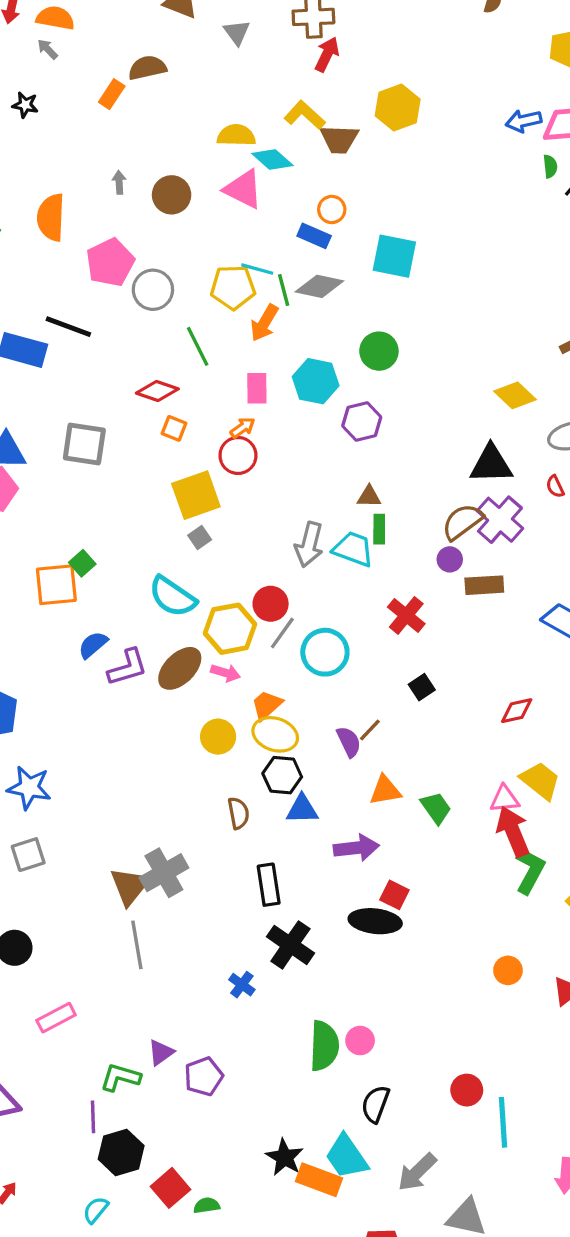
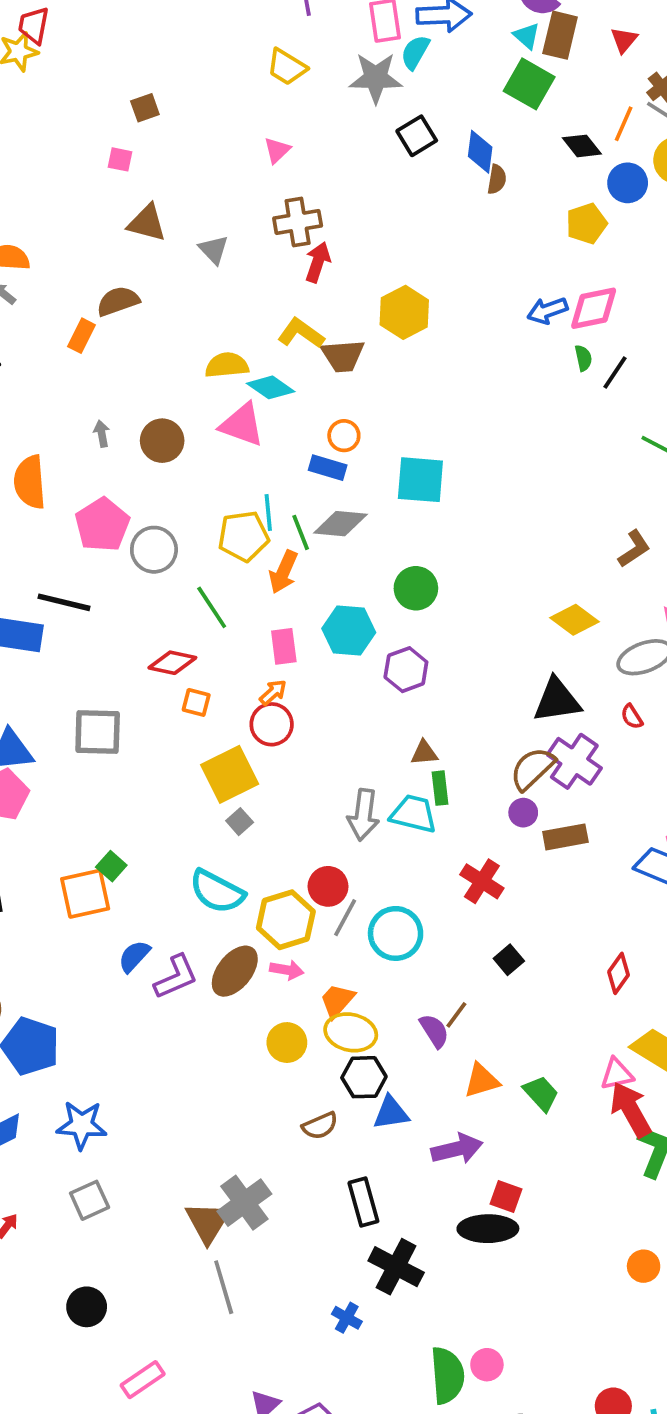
cyan line: (257, 269) -> (268, 512), turned 76
red diamond: (517, 711) -> (619, 973), turned -36
brown semicircle: (238, 813) -> (320, 1126), turned 84

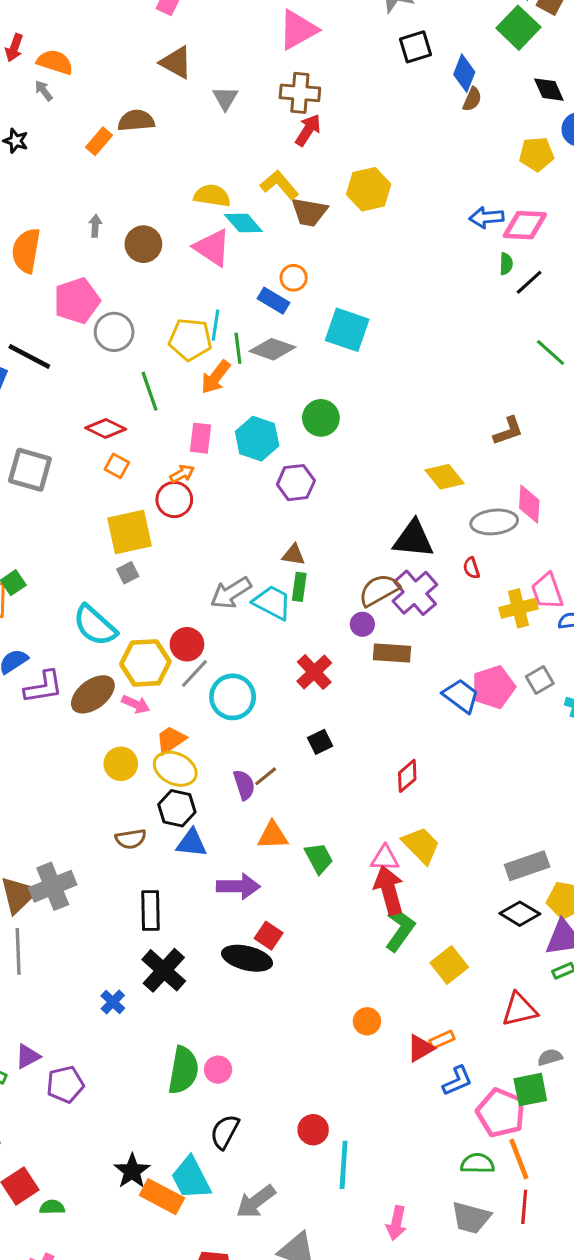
pink triangle: (277, 150) -> (298, 30), size x1.8
gray arrow: (363, 815) -> (231, 593), turned 36

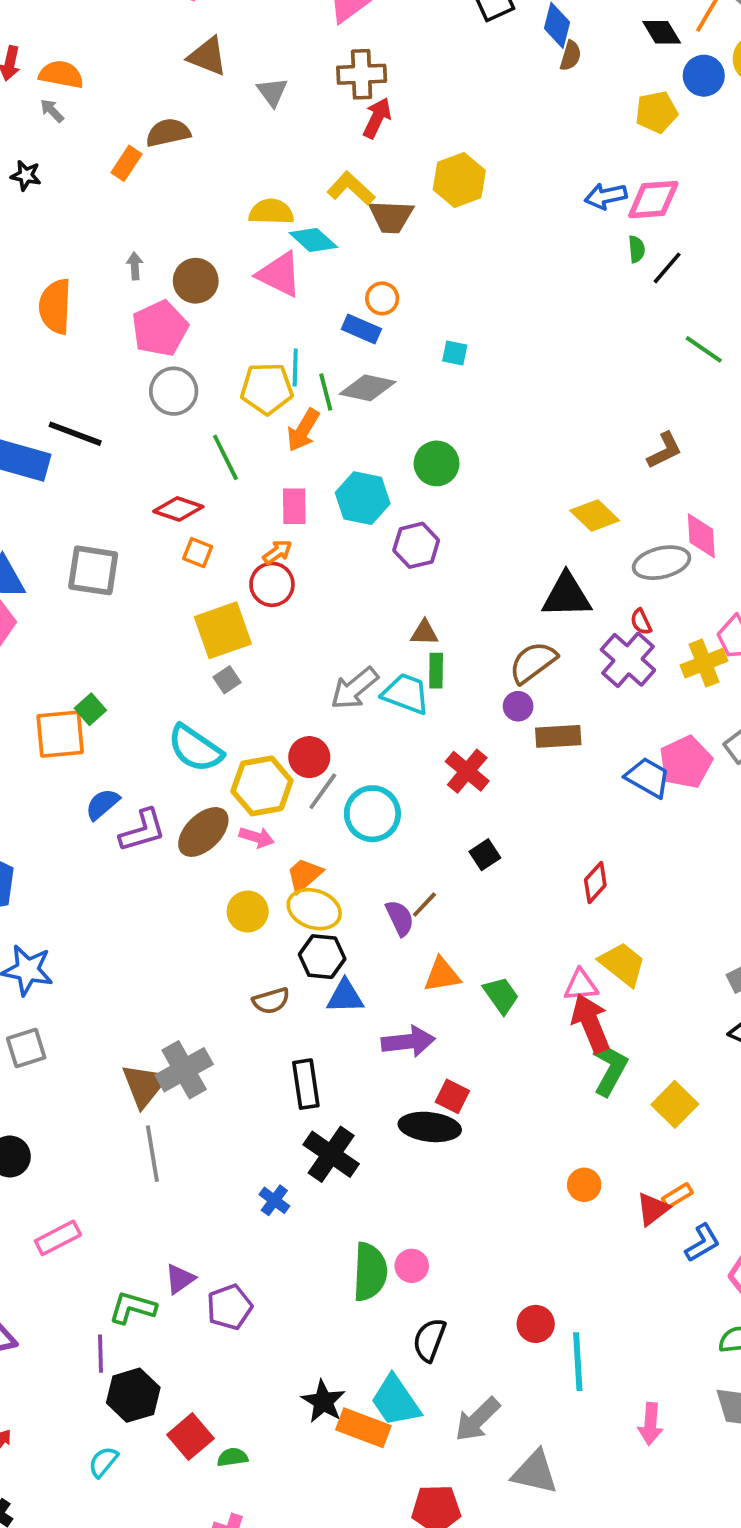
pink pentagon: (77, 301) -> (160, 328), moved
cyan square: (347, 330) -> (455, 353), size x0.5
purple cross: (415, 593) -> (628, 660), moved

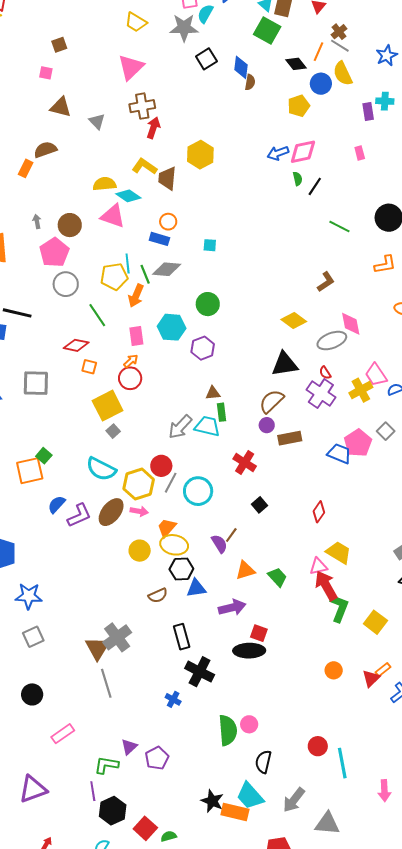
brown trapezoid: (391, 217) -> (167, 178), turned 100

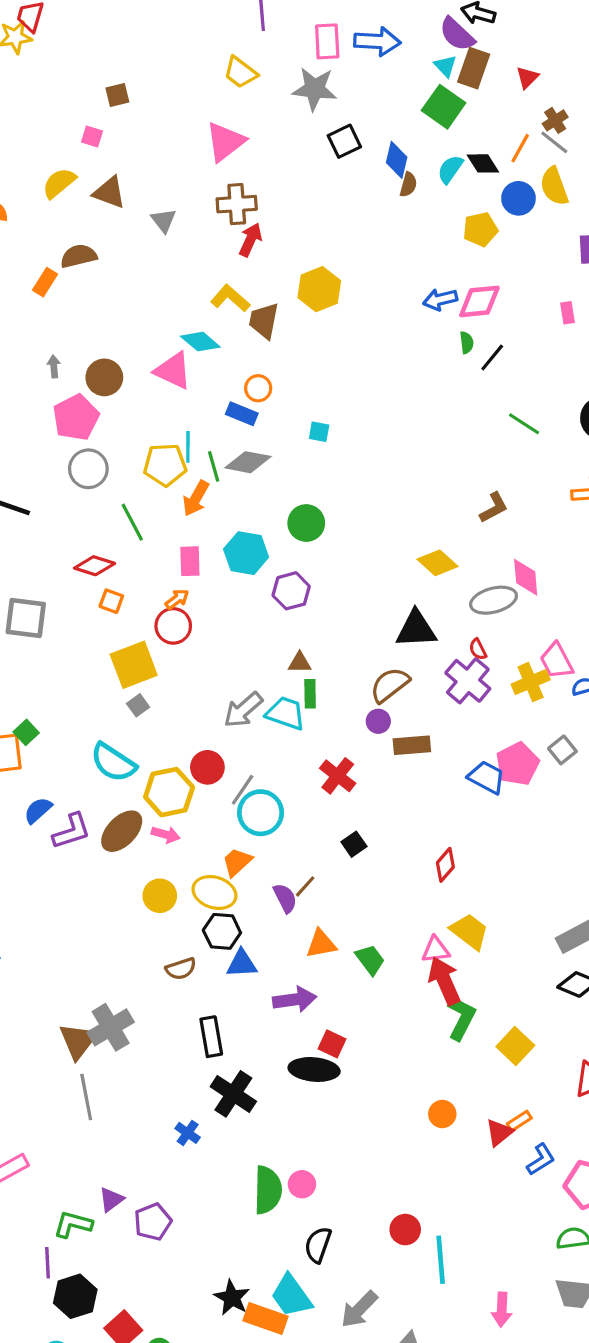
cyan semicircle: (205, 14) -> (450, 169), moved
yellow semicircle: (104, 184) -> (59, 183), moved, turned -40
gray line: (171, 483) -> (243, 790), moved
orange trapezoid: (167, 528) -> (237, 862), moved

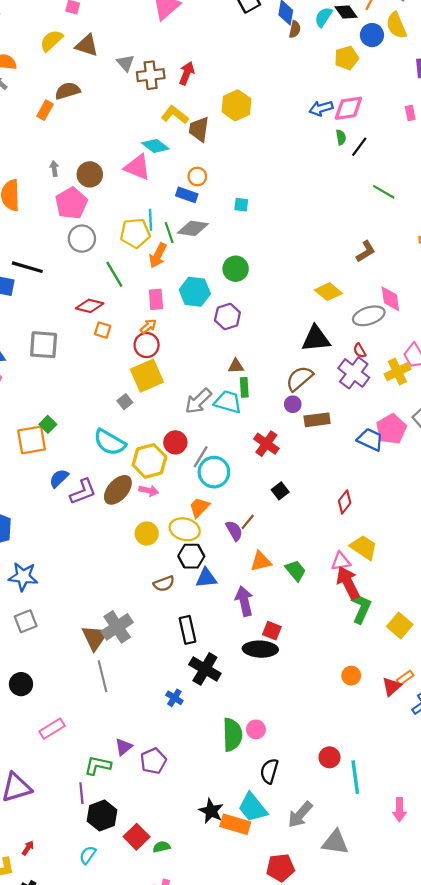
brown cross: (237, 204) -> (151, 75), moved
yellow square: (134, 665) -> (147, 376), moved
purple arrow: (295, 1000) -> (244, 601), turned -92

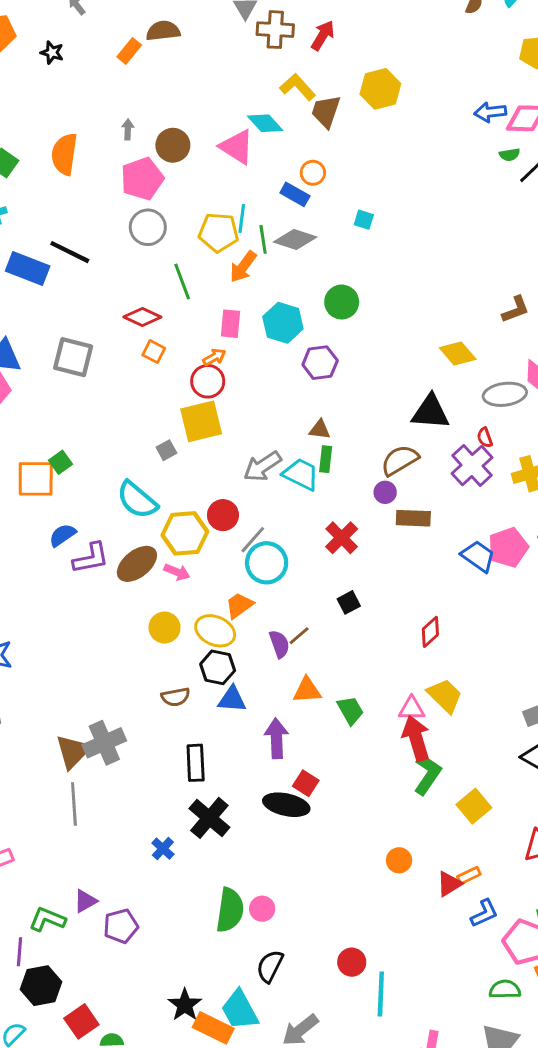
green semicircle: (341, 137) -> (510, 155), turned 80

